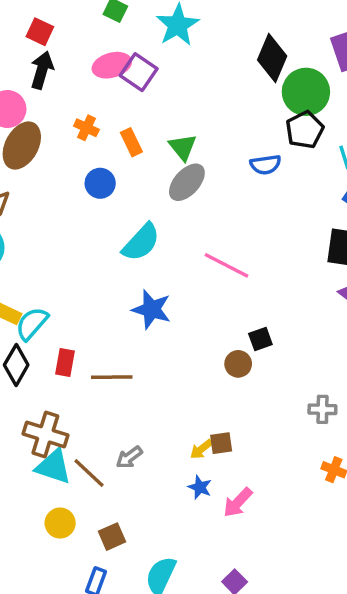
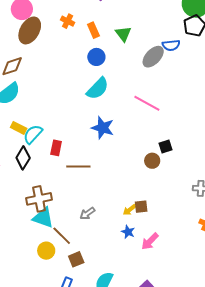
gray ellipse: (187, 182) -> (153, 57), moved
blue circle: (100, 183) -> (96, 57), moved
red rectangle: (65, 362) -> (56, 148), moved
brown cross: (45, 434) -> (39, 199), turned -30
brown line: (89, 473) -> (62, 236), moved

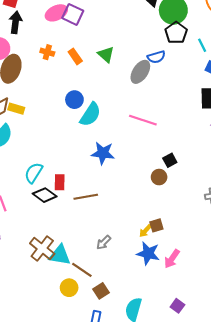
blue circle: (96, 57) -> (74, 100), moved
yellow rectangle: (19, 128) -> (16, 109), moved
black diamond: (23, 158) -> (45, 195), moved, turned -75
brown cross: (39, 199) -> (42, 248), moved, turned -30
blue star: (128, 232) -> (148, 253), size x1.6

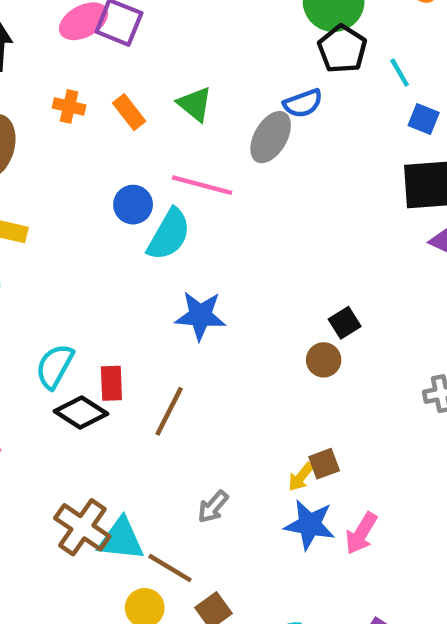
pink line: (143, 120) -> (202, 185), moved
brown line: (86, 197) -> (169, 411), turned -50

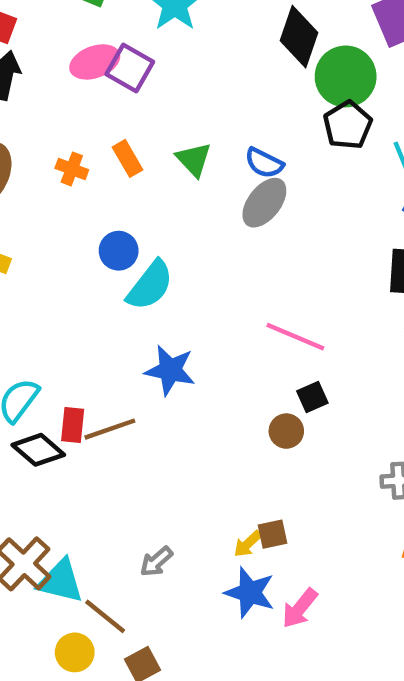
blue semicircle: (303, 103) -> (264, 163), moved, turned 39
orange cross: (69, 106) -> (72, 169), moved
pink line: (202, 185) -> (295, 337), moved
brown line: (169, 411) -> (110, 429), moved, turned 36

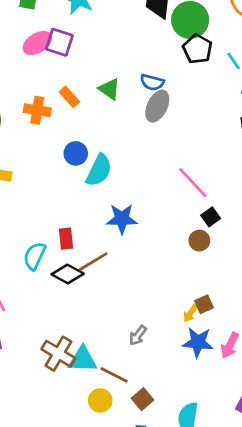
orange cross: (72, 169) -> (37, 110), size x1.4
pink line: (295, 337) -> (193, 183), turned 36
red rectangle: (73, 425) -> (66, 239), moved
black diamond: (38, 450) -> (68, 274), moved

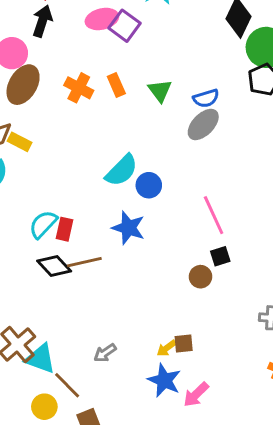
blue semicircle: (152, 82) -> (206, 98), turned -50
blue circle: (76, 153) -> (149, 185), moved
cyan semicircle: (35, 256) -> (43, 224), moved

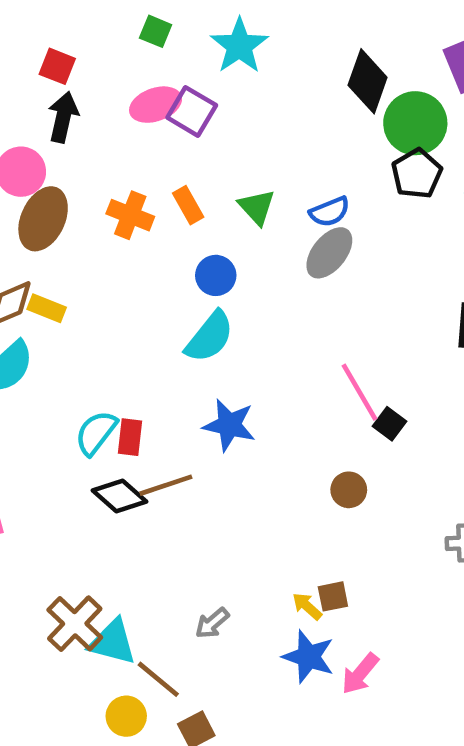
blue circle: (149, 185) -> (216, 275), moved
black square: (220, 256) -> (390, 424), moved, turned -30
yellow arrow: (167, 348) -> (307, 606), turned 84

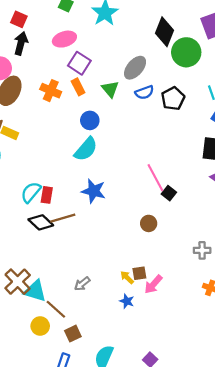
purple square: (192, 111) -> (79, 63), moved
black pentagon: (417, 174) -> (173, 98), moved
gray ellipse: (329, 253) -> (135, 68), moved
blue star: (309, 657) -> (127, 301), size x0.6
pink arrow: (360, 674) -> (153, 284), moved

